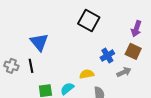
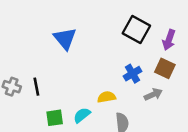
black square: (89, 20) -> (136, 29), moved
blue triangle: (39, 42) -> (65, 39), moved

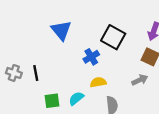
black square: (136, 29) -> (113, 37), moved
blue cross: (132, 74) -> (91, 57), moved

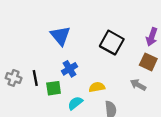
blue cross: (91, 57) -> (70, 69), moved
gray arrow: (140, 80) -> (138, 85), turned -126
green square: (52, 101) -> (54, 88), moved

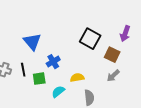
blue triangle: (60, 36) -> (32, 42), moved
brown square: (148, 62) -> (112, 55), moved
gray arrow: (138, 85) -> (113, 76), turned -72

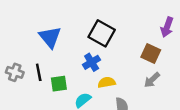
black square: (90, 39) -> (102, 33), moved
blue cross: (53, 62) -> (92, 62), moved

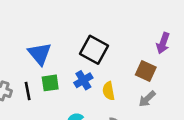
yellow semicircle: (107, 82) -> (109, 91), moved, turned -90
green square: (59, 84) -> (50, 83), moved

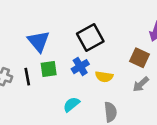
black square: (94, 50) -> (90, 38), turned 32
yellow semicircle: (109, 91) -> (104, 77), turned -72

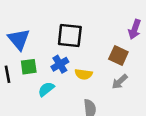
black square: (90, 38) -> (70, 36), turned 35
cyan semicircle: (71, 104) -> (46, 89), moved

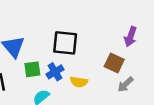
green square: (29, 67) -> (32, 69), moved
gray arrow: (120, 82) -> (125, 84), moved

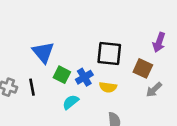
black square: (65, 43) -> (109, 54), moved
green square: (32, 69) -> (62, 75), turned 35

